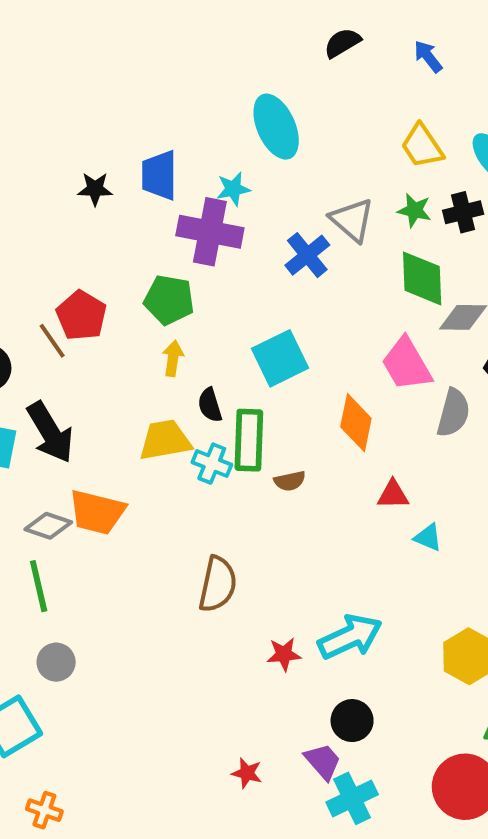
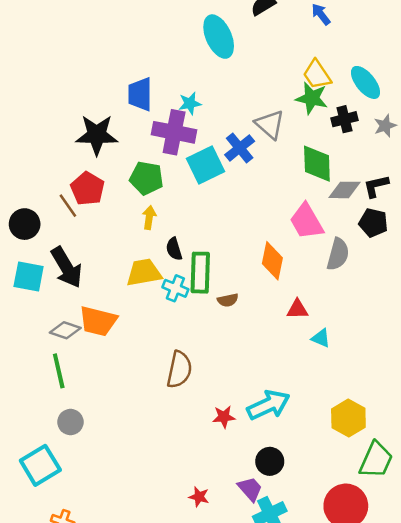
cyan ellipse: (276, 127) -> (219, 37), moved
black star: (95, 189) -> (97, 135), moved, size x1.8
green star: (414, 210) -> (312, 98), moved, size x1.4
cyan square: (280, 358) -> (206, 165), moved

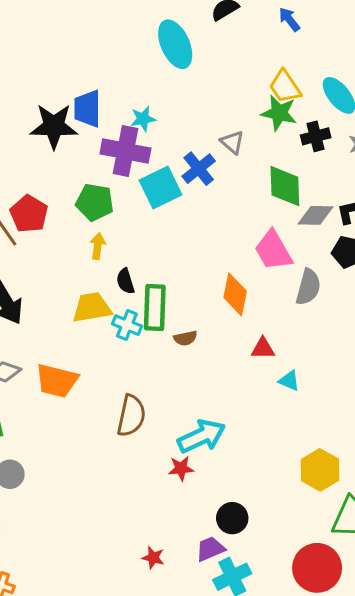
gray triangle: (270, 124) -> (232, 142), size x0.7
black star: (97, 135) -> (54, 126), moved
orange trapezoid: (98, 321) -> (57, 381), moved
cyan arrow: (268, 405) -> (202, 436), moved
purple trapezoid: (250, 489) -> (210, 549), turned -72

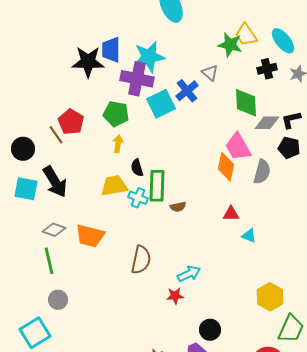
green star: (279, 113) -> (230, 45), moved
cyan star: (143, 119) -> (149, 57), size x1.8
orange diamond: (235, 294) -> (226, 167), moved
cyan arrow: (202, 436) -> (189, 274), size x0.7

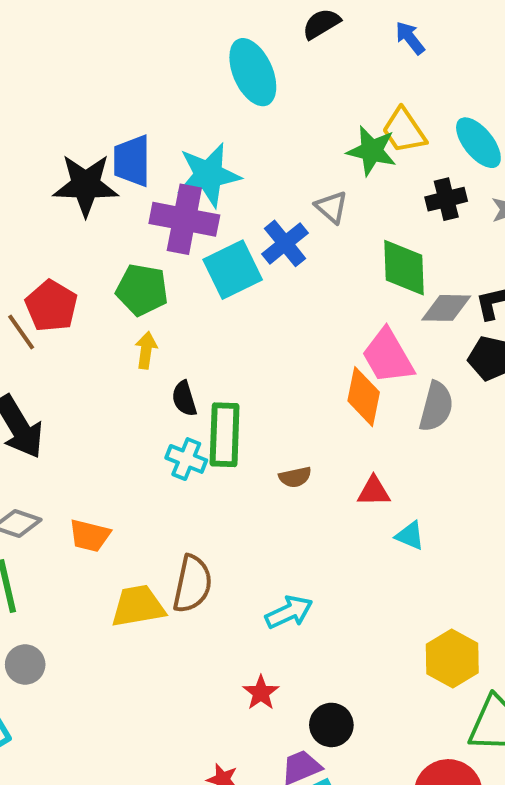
yellow trapezoid: (114, 186) -> (138, 606), moved
brown semicircle: (178, 207) -> (295, 477), moved
orange trapezoid: (90, 236) -> (90, 536), size x0.7
red star: (175, 296) -> (261, 693), moved, turned -30

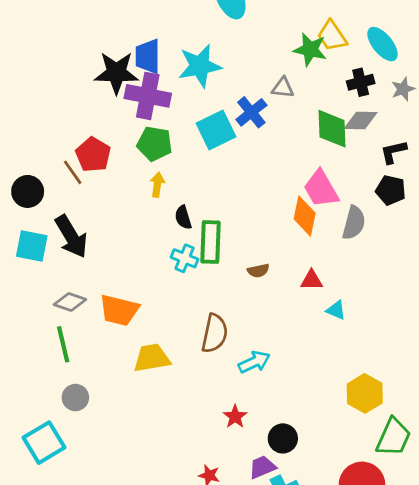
gray triangle: (331, 207) -> (283, 88), turned -35
purple cross: (184, 219) -> (148, 96), moved
gray diamond: (446, 308) -> (361, 120), moved
orange trapezoid: (90, 536) -> (119, 310), size x1.4
brown semicircle: (192, 584) -> (215, 333), moved

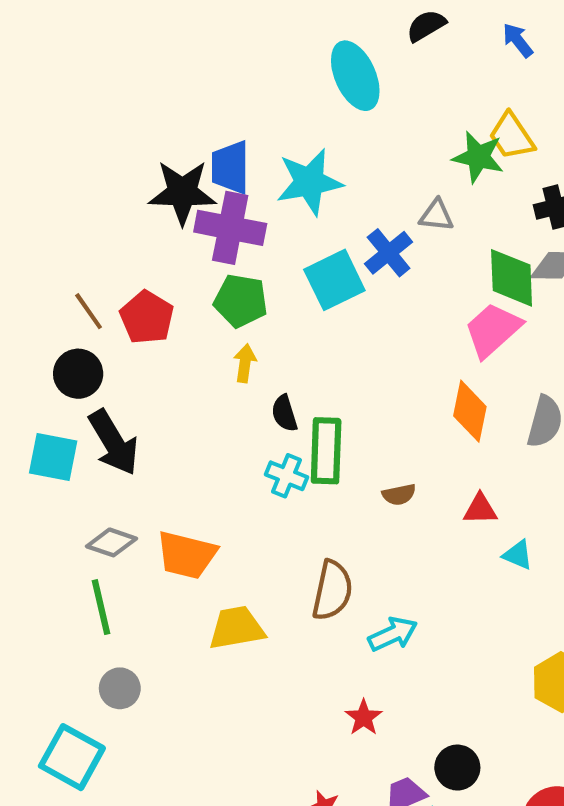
brown line: (73, 172) -> (89, 311), moved
pink trapezoid: (321, 189) -> (493, 330), moved, turned 78
black circle: (28, 191) -> (78, 374), moved
black circle: (283, 438) -> (457, 768), moved
cyan square: (44, 443) -> (72, 757), turned -30

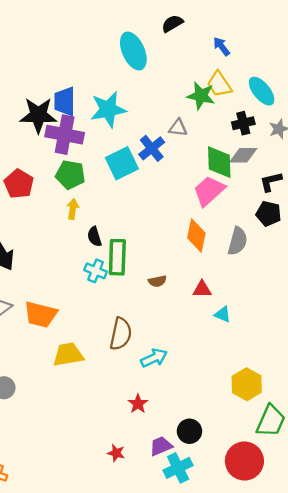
blue arrow: (518, 40) -> (222, 46), moved

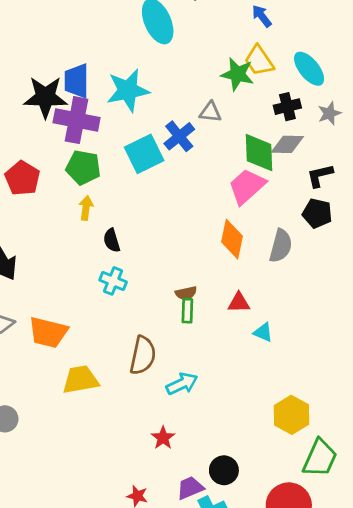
green rectangle: (117, 257) -> (187, 311), moved, size x0.6

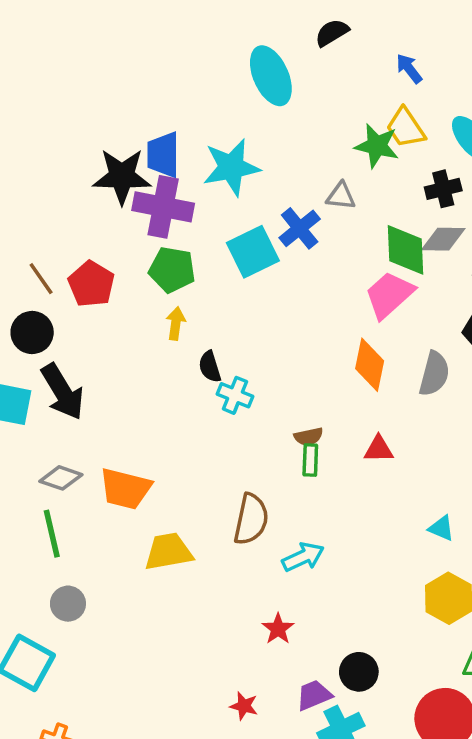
cyan cross: (113, 281) -> (235, 395), moved
cyan triangle: (263, 332) -> (441, 528), moved

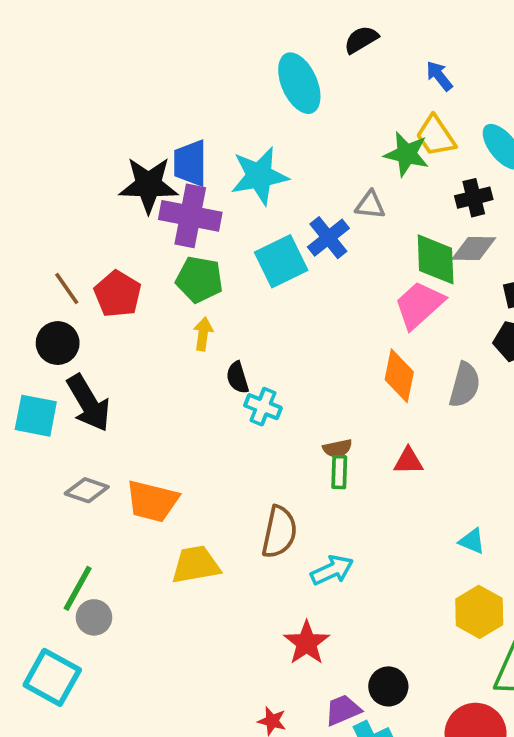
green line: (52, 534) -> (78, 588), moved, turned 42
red star: (278, 629) -> (307, 643), size x1.4

